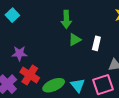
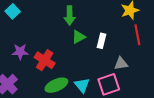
red cross: (30, 75) -> (45, 60), moved

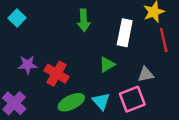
green triangle: (79, 37) -> (107, 65), moved
white rectangle: (101, 41) -> (125, 33), moved, size x1.5

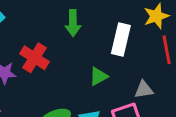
red cross: (57, 74) -> (35, 58), moved

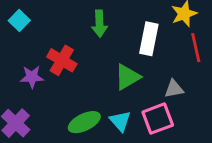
green triangle: (98, 76) -> (127, 77), size x1.4

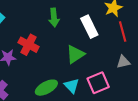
white rectangle: (149, 39) -> (89, 27), turned -35
gray triangle: (174, 89) -> (123, 62), moved

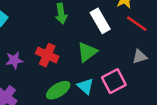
red line: (123, 31) -> (137, 24), turned -36
red cross: (29, 45) -> (47, 55), moved

